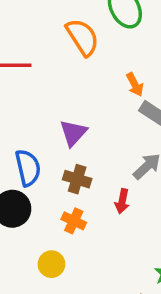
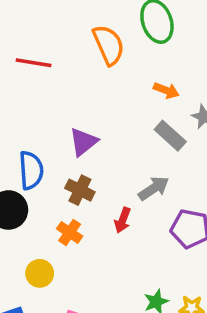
orange arrow: (135, 85) -> (166, 90), moved, turned -50

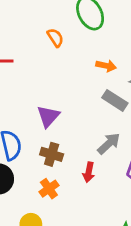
orange semicircle: (109, 45) -> (55, 38), size x0.6
orange cross: (70, 232) -> (49, 189), turned 30

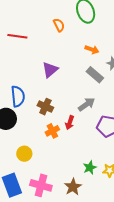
purple triangle: (48, 116) -> (50, 70), moved
orange cross: (49, 189) -> (52, 131), moved

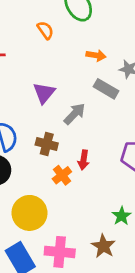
gray arrow: (87, 104) -> (75, 114), moved
yellow circle: (24, 154) -> (29, 213), size x1.6

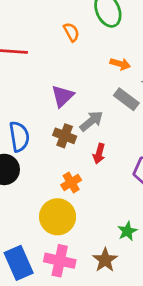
brown cross: (47, 144) -> (65, 136), moved
red arrow: (84, 160) -> (99, 154), moved
yellow circle: (29, 213) -> (58, 217), moved

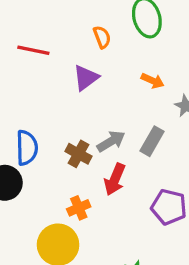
purple triangle: (63, 96) -> (86, 78), moved
gray rectangle: (126, 99) -> (152, 141), moved, turned 75
red arrow: (99, 154) -> (115, 179), size x1.4

